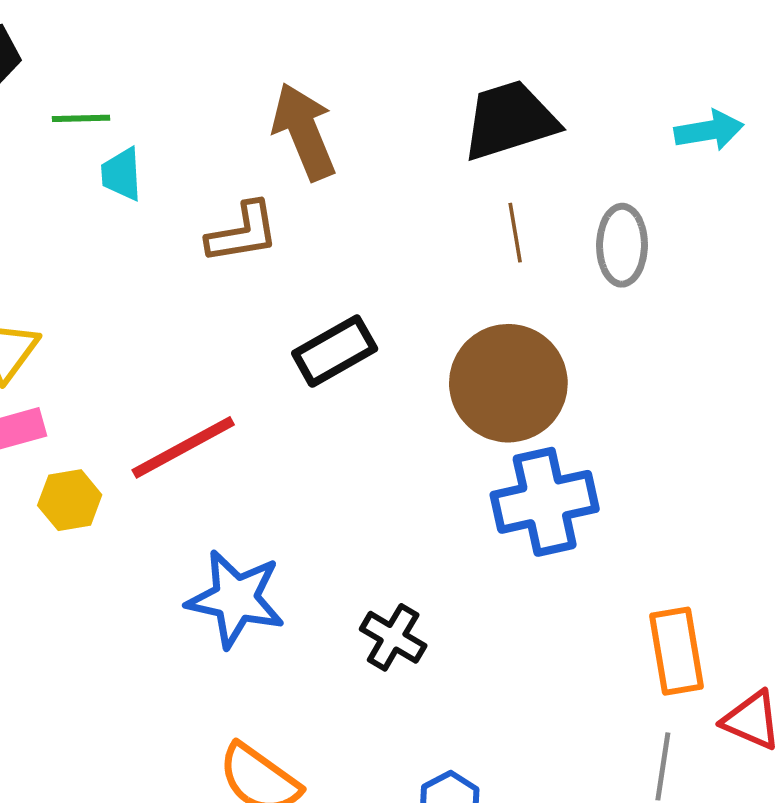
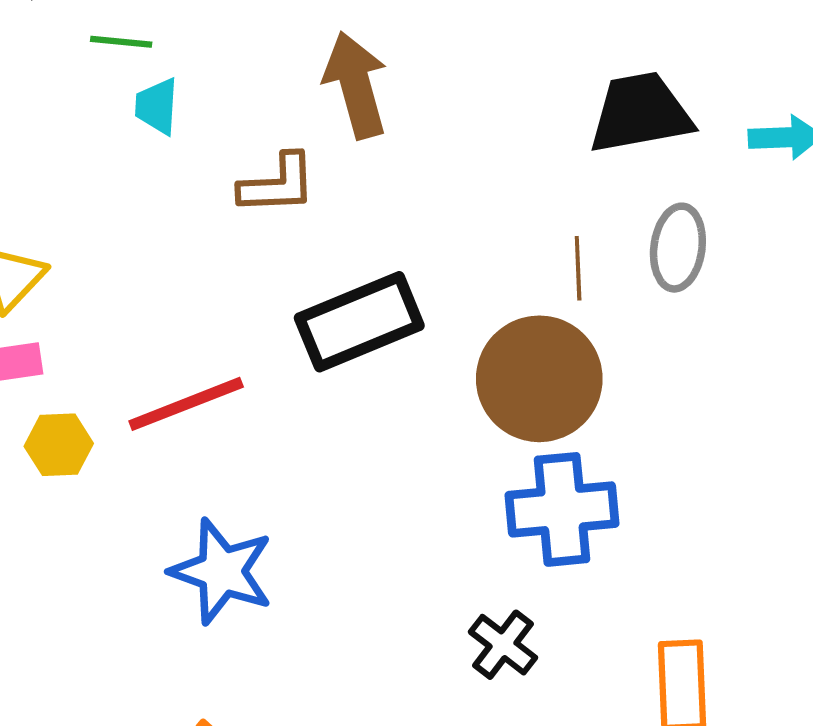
black trapezoid: (510, 120) -> (640, 113), moved
brown line: (515, 233) -> (578, 268), moved
black rectangle: (335, 351) -> (359, 322), size x1.4
black cross: (393, 637) -> (503, 645), moved

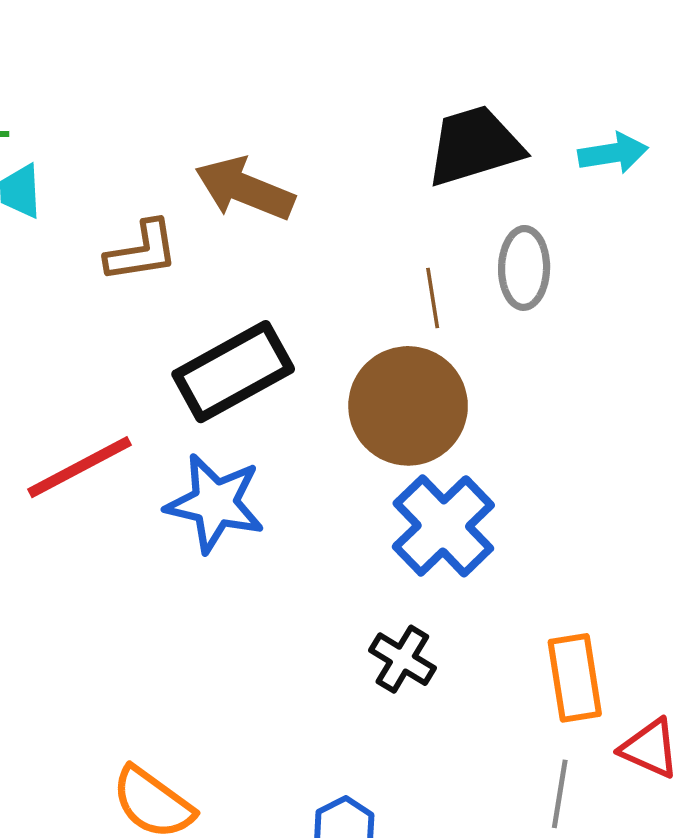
brown arrow: (356, 85) -> (245, 189), moved, turned -46
blue cross: (562, 509) -> (443, 526), turned -32
blue star: (222, 571) -> (215, 503), moved

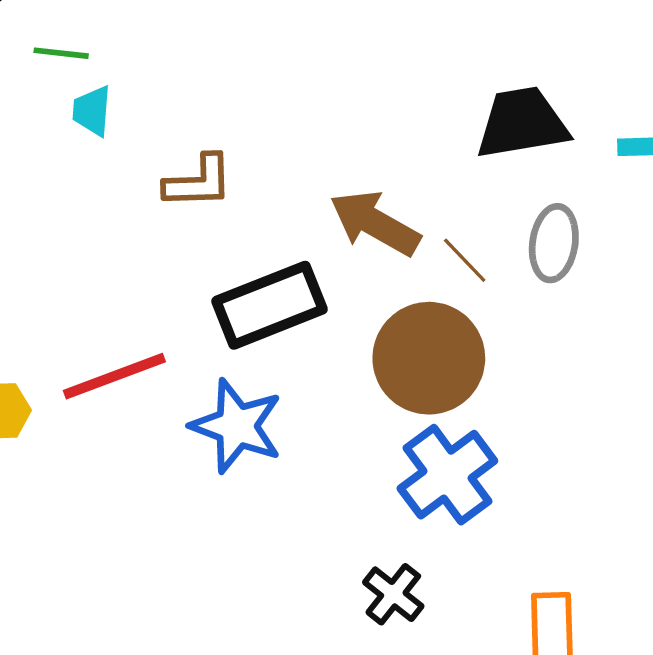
brown arrow: (245, 189) -> (375, 223), moved
brown line: (433, 298) -> (465, 260), turned -42

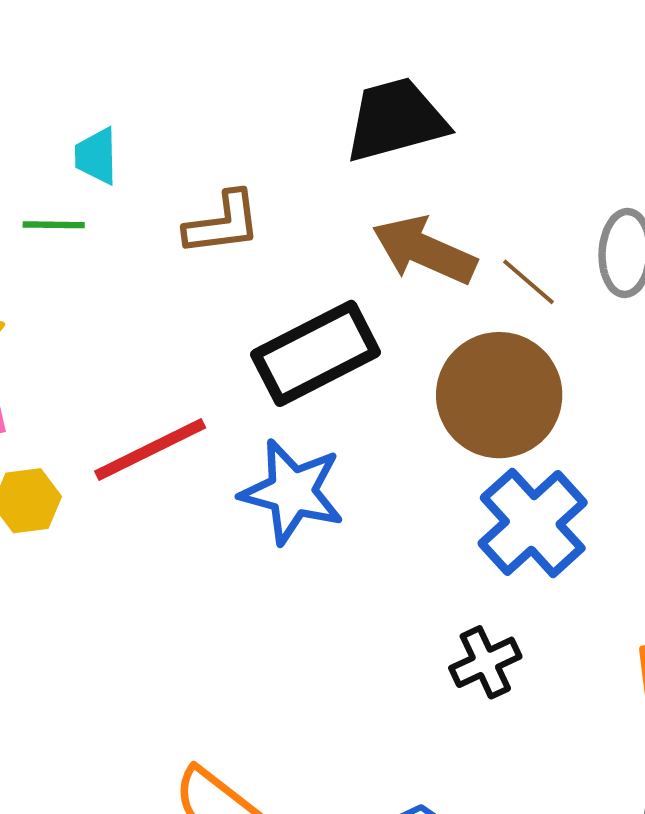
green line: (61, 53) -> (54, 225), moved
black trapezoid: (522, 123) -> (396, 120), moved
black cross: (393, 594) -> (485, 662), turned 32

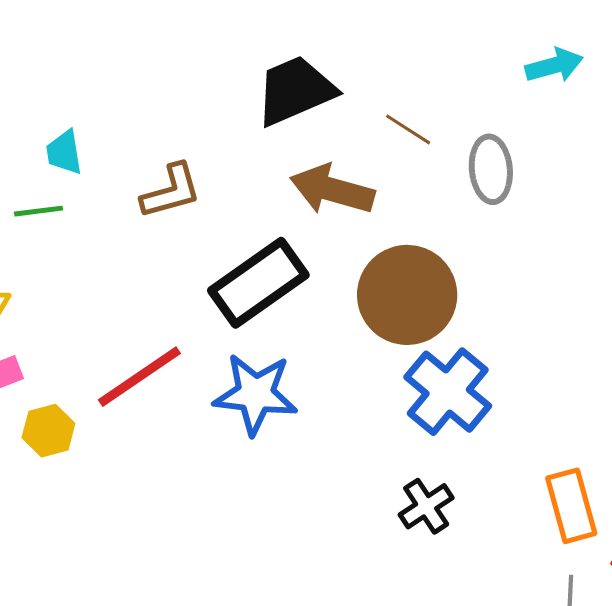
brown line: (528, 282) -> (408, 129), moved

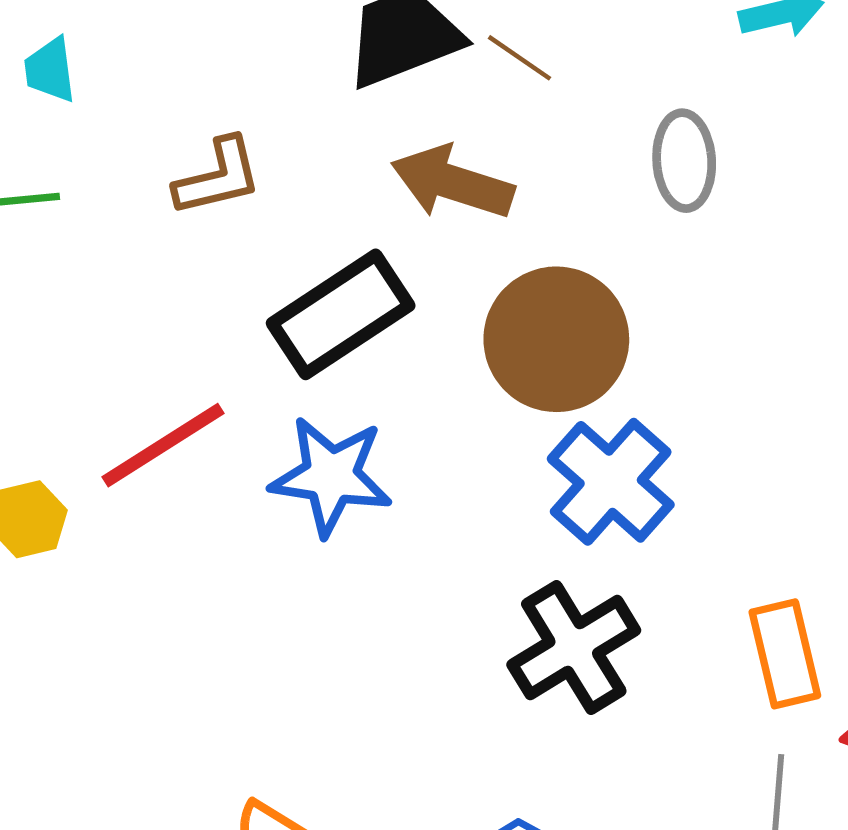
brown line: (408, 129) -> (520, 58), moved
cyan trapezoid: (64, 152) -> (50, 70), moved
black cross: (426, 506) -> (574, 647), size x1.6

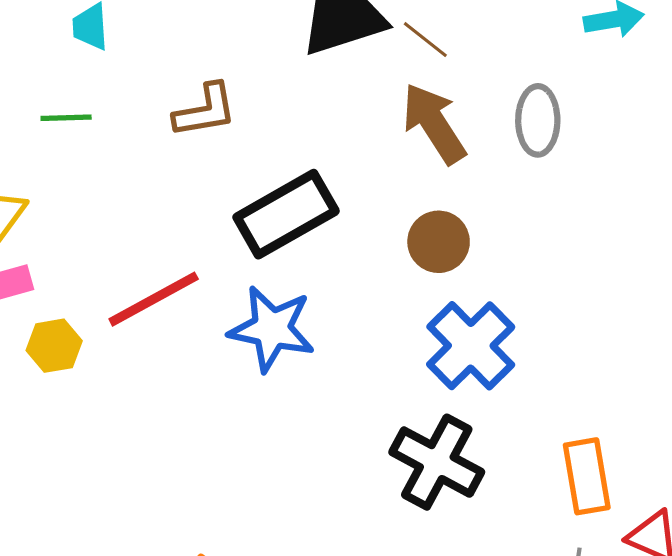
brown arrow: (452, 183) -> (434, 123), moved, turned 36
brown circle: (556, 339) -> (439, 242), size x0.6
black cross: (574, 647) -> (437, 462), turned -34

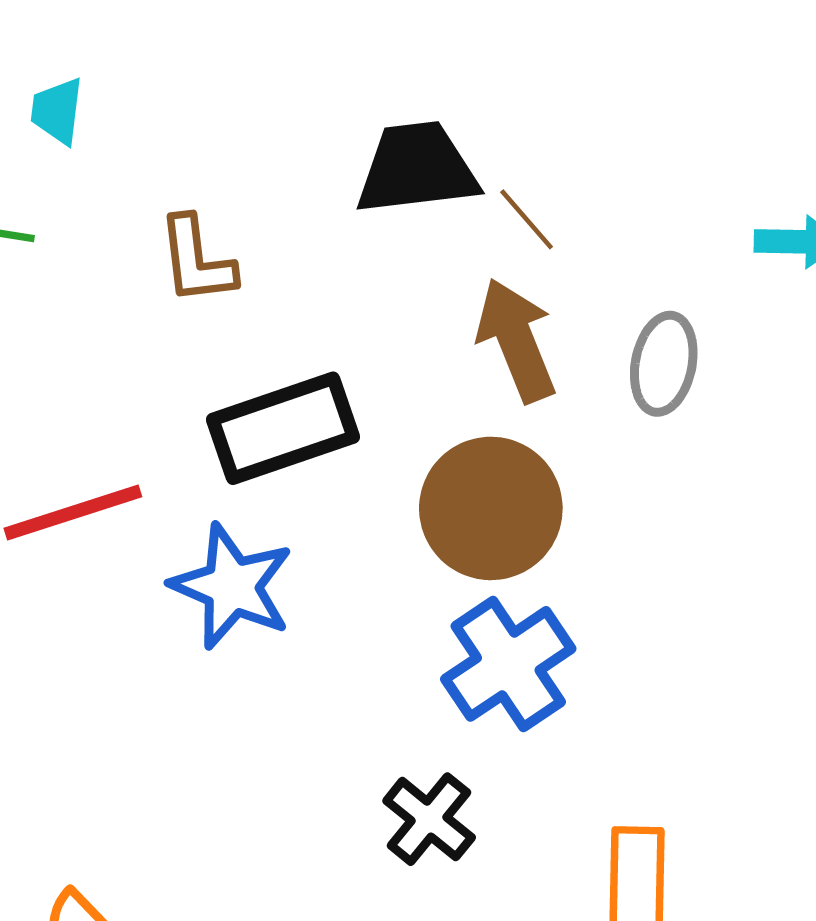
brown L-shape: (205, 111) -> (196, 260), turned 82
brown circle: (439, 242) -> (491, 508), size x1.6
black cross: (437, 462) -> (429, 819), size x0.7

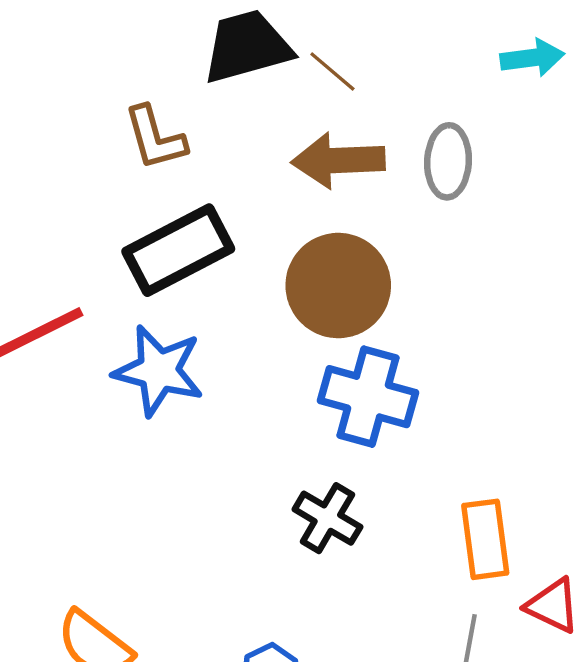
brown L-shape: (196, 260) -> (155, 138), moved
brown arrow: (516, 340) -> (338, 160), turned -62
blue cross: (508, 664) -> (368, 397), turned -32

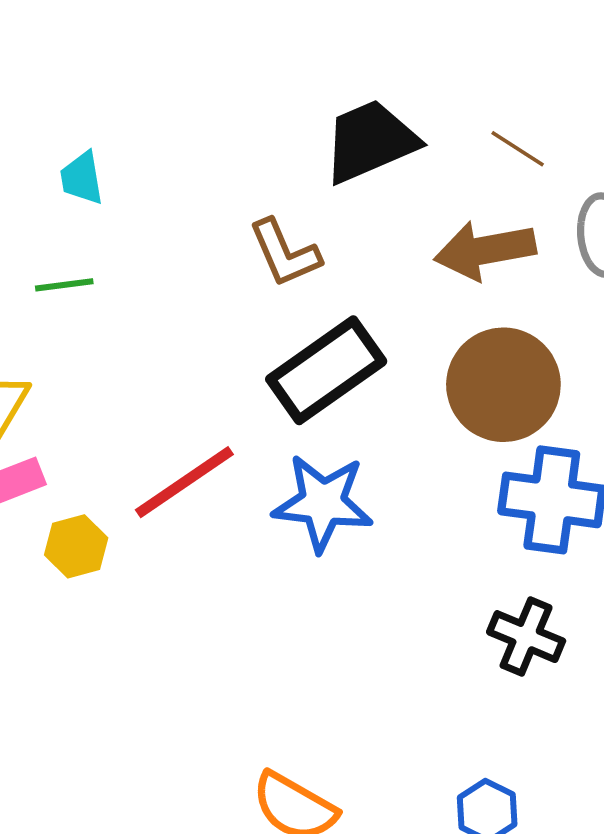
brown line: (332, 71) -> (518, 149), moved

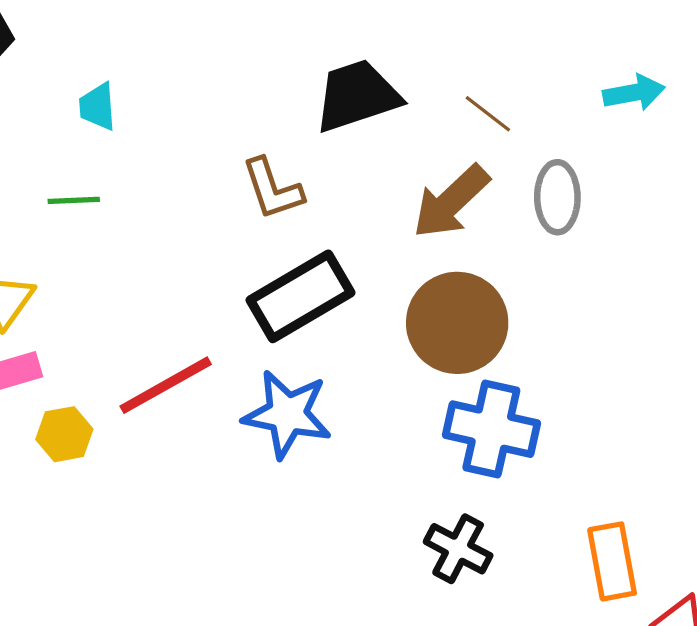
brown arrow: (485, 250) -> (451, 202), turned -38

